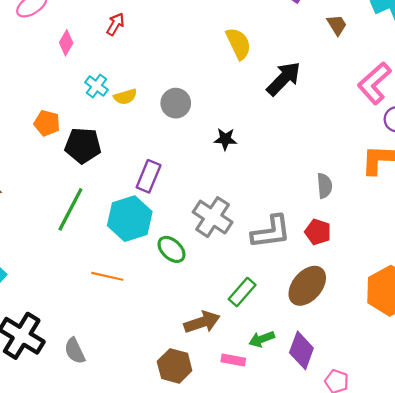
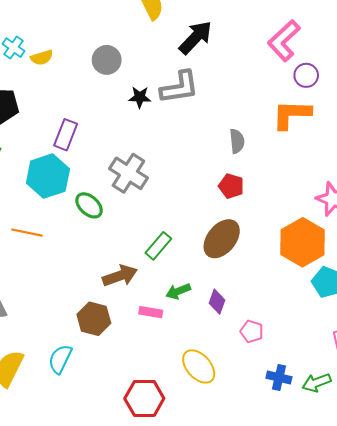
gray circle: (176, 103) -> (107, 60), moved
gray L-shape: (271, 232) -> (179, 87), moved
purple diamond: (301, 350) -> (217, 302), size x0.7

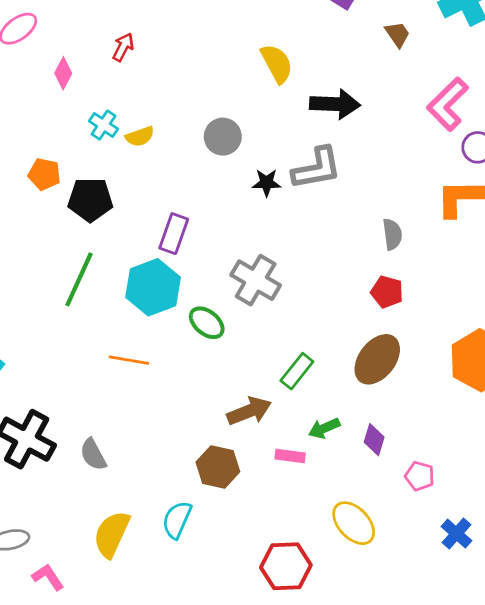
black arrow: (196, 37) -> (335, 104), turned 51
blue cross: (279, 378) -> (456, 534), turned 30

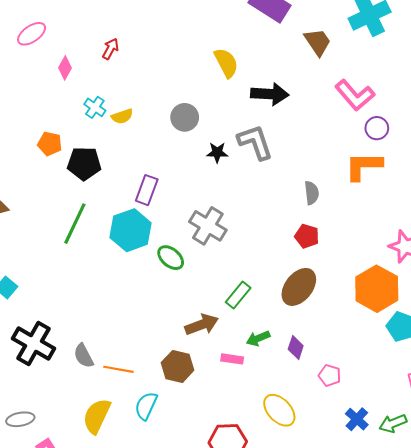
brown trapezoid: (398, 34) -> (318, 42), size x1.4
pink L-shape: (448, 104) -> (355, 95), turned -87
gray L-shape: (317, 168) -> (255, 142), turned -99
orange line: (129, 360) -> (118, 369), moved

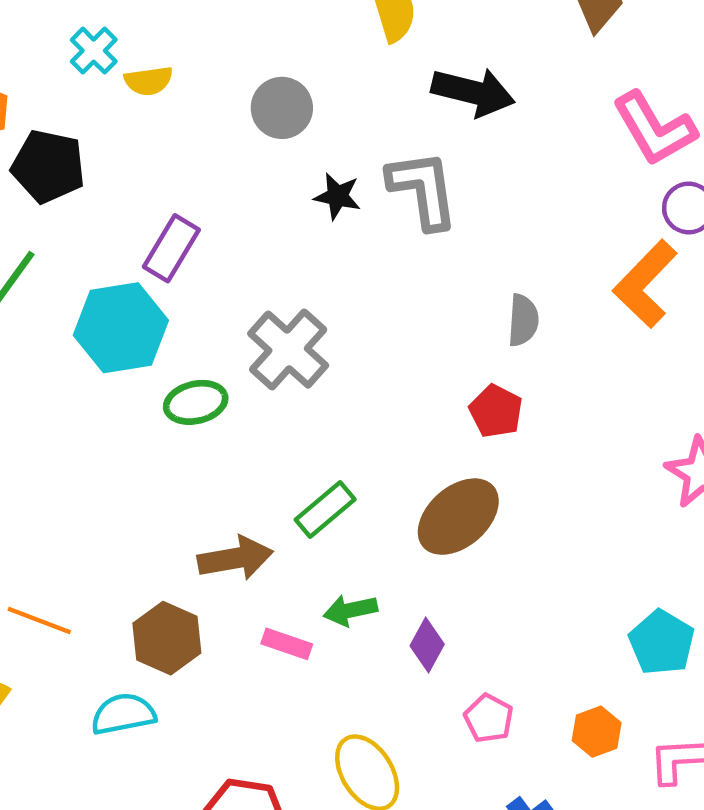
orange L-shape: (364, 166) -> (645, 284), turned -57
green ellipse: (171, 258) -> (196, 402), turned -64
orange hexagon: (377, 289) -> (597, 732), moved, size x0.5
cyan semicircle: (146, 406) -> (123, 714), moved, turned 44

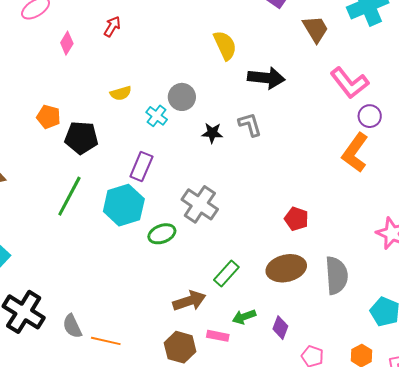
cyan cross: (94, 51) -> (157, 116), moved
gray L-shape: (423, 189) -> (250, 124), size x0.7
gray semicircle: (523, 320) -> (337, 275), moved, size x1.6
brown ellipse: (458, 517) -> (286, 268), turned 36
brown hexagon: (167, 638) -> (180, 347), moved

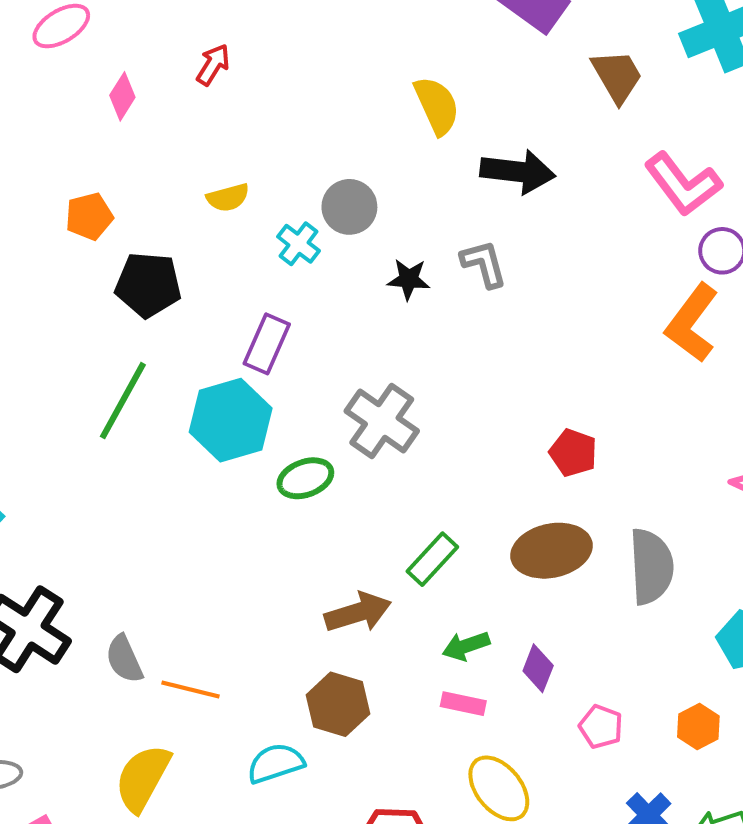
orange pentagon: (49, 117) -> (89, 216), moved, turned -30
pink rectangle: (218, 336) -> (463, 704), moved

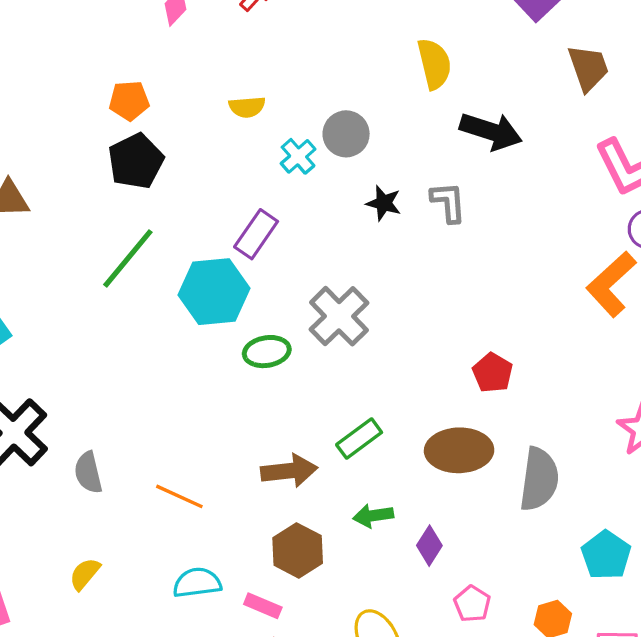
black pentagon: (148, 285) -> (136, 161), moved, turned 30
orange line: (191, 689) -> (179, 496), moved
brown hexagon: (338, 704) -> (298, 550), moved
pink rectangle: (463, 704) -> (263, 606), moved
yellow semicircle: (143, 778) -> (85, 574), size x0.6

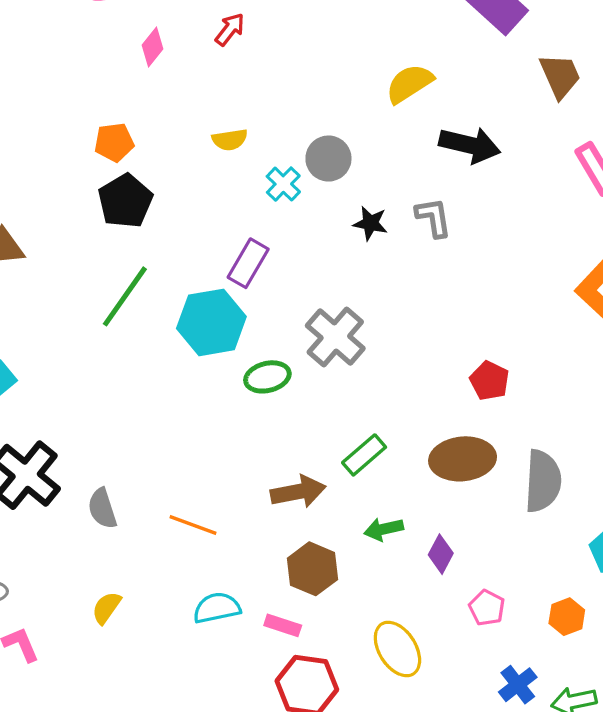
yellow semicircle: (434, 64) -> (409, 84), turned -105

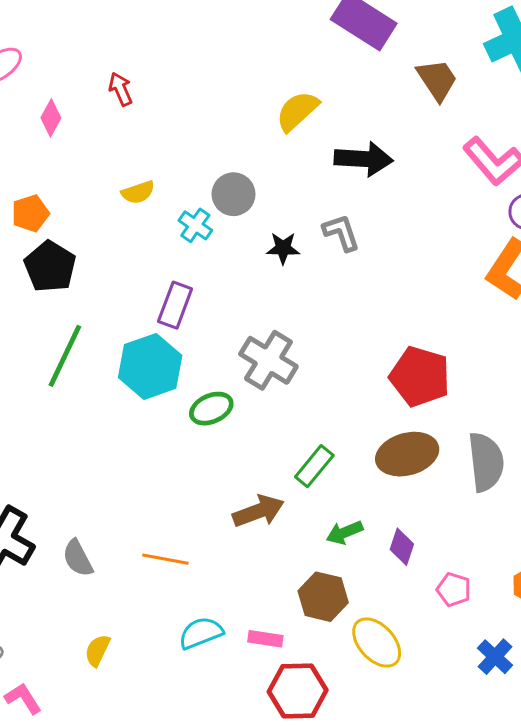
red arrow: (230, 29) -> (121, 89), turned -52
red pentagon: (489, 381) -> (420, 377), size x1.6
brown hexagon: (313, 569) -> (323, 597), moved

